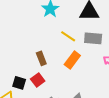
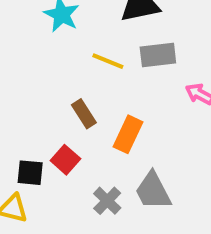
brown rectangle: (41, 58) -> (84, 114), moved
orange rectangle: (72, 60) -> (128, 134), moved

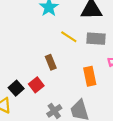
orange rectangle: (128, 134) -> (90, 76), moved, turned -48
black square: (30, 173) -> (16, 88), turned 32

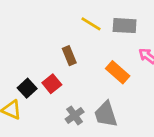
orange rectangle: (90, 76) -> (118, 72), turned -36

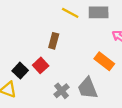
brown rectangle: (69, 56) -> (54, 41), turned 42
orange rectangle: (118, 72) -> (104, 61), moved

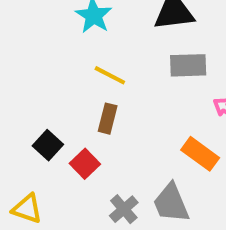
yellow line: (70, 13) -> (110, 75), moved
black square: (20, 71) -> (48, 145), moved

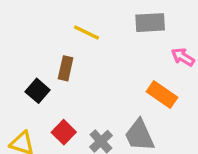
brown rectangle: (108, 119) -> (66, 68), moved
red square: (85, 164) -> (64, 132), moved

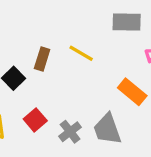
yellow line: (87, 33) -> (81, 53), moved

